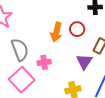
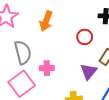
orange arrow: (56, 32) -> (46, 21), moved

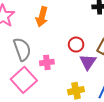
red circle: (85, 37) -> (76, 45), moved

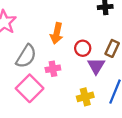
orange arrow: (42, 17) -> (57, 33), moved
gray semicircle: (22, 49) -> (26, 56), turned 55

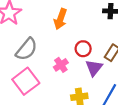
orange arrow: (57, 33) -> (60, 19), moved
pink cross: (53, 69) -> (61, 65), moved, turned -32

